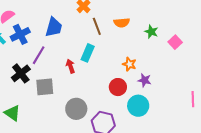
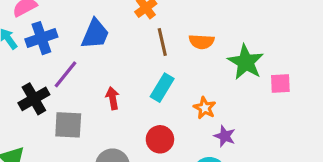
green star: (151, 32) -> (246, 62), size x1.6
pink square: (175, 42) -> (280, 83), turned 32
cyan rectangle: (88, 53) -> (162, 88), moved
red circle: (118, 87) -> (160, 139), moved

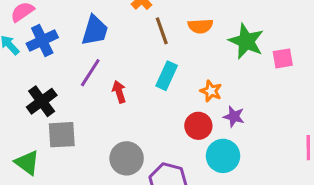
purple line: (66, 74) -> (90, 73), moved
gray square: (68, 125) -> (62, 135), moved
red circle: (160, 139) -> (198, 126), moved

